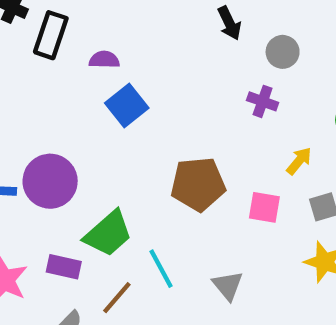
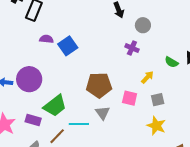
purple semicircle: (104, 60) -> (46, 39), moved
cyan line: (161, 269) -> (79, 124), turned -66
gray triangle: (228, 285) -> (102, 113), moved

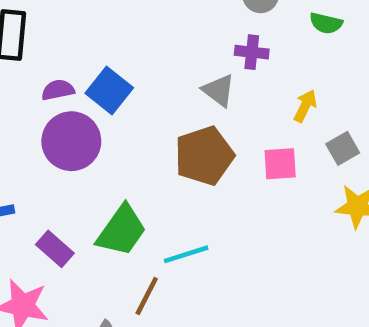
green semicircle: (171, 62) -> (326, 23), moved
purple circle: (29, 79) -> (71, 141), moved
gray triangle: (102, 113) -> (219, 90), moved
purple rectangle: (33, 120) -> (55, 249), moved, turned 42

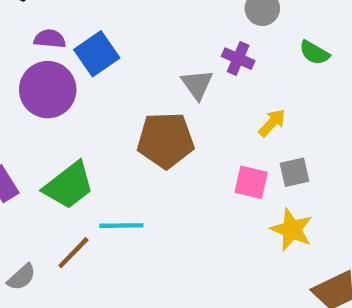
pink square: (280, 164) -> (251, 182), moved

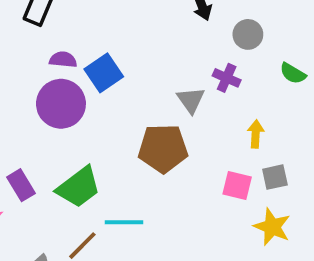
yellow arrow: (272, 123) -> (256, 134), turned -40

